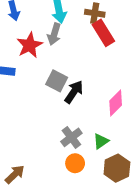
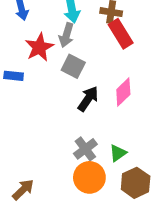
gray square: (57, 81) -> (73, 66), moved
pink diamond: (116, 103) -> (123, 92), moved
orange circle: (75, 163) -> (89, 177), size x1.5

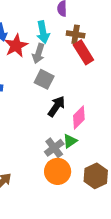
red star: (39, 47) -> (16, 46), moved
pink diamond: (123, 92) -> (79, 117), moved
green triangle: (118, 153) -> (70, 141), moved

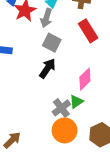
red rectangle: (83, 52) -> (88, 31), moved
black arrow: (56, 106) -> (47, 68), moved

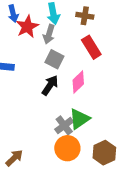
pink diamond: (85, 79) -> (78, 82), moved
green triangle: (76, 102) -> (79, 119), size x1.5

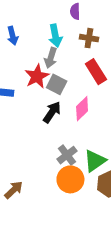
red star: (27, 27) -> (37, 76), moved
green triangle: (79, 119) -> (95, 161), moved

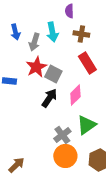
gray arrow: (51, 58) -> (34, 42), moved
green triangle: (95, 161) -> (86, 125), moved

